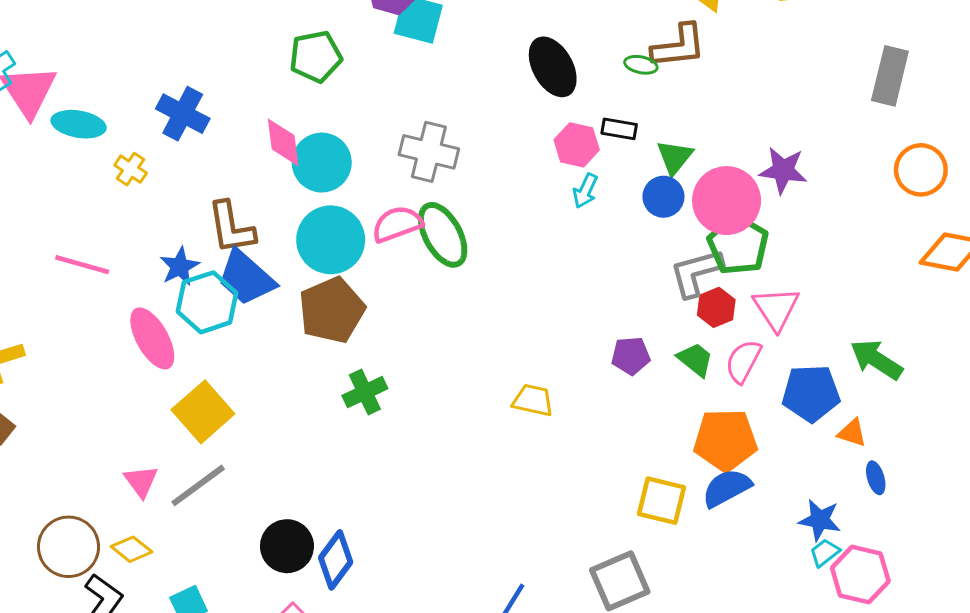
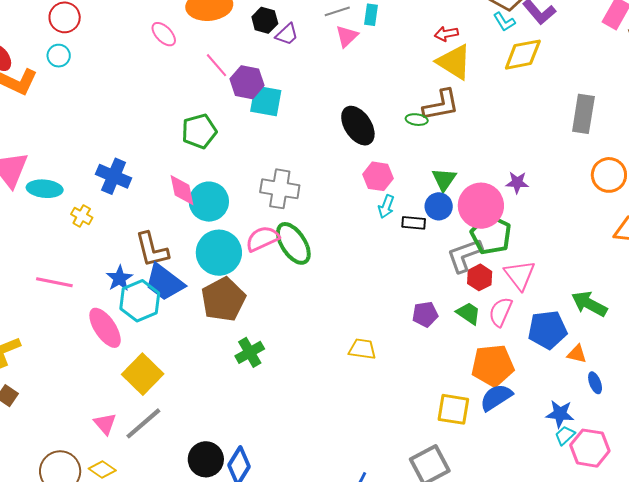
black rectangle: (619, 129) -> (414, 223), moved
purple star: (783, 170) -> (517, 183), size x0.7

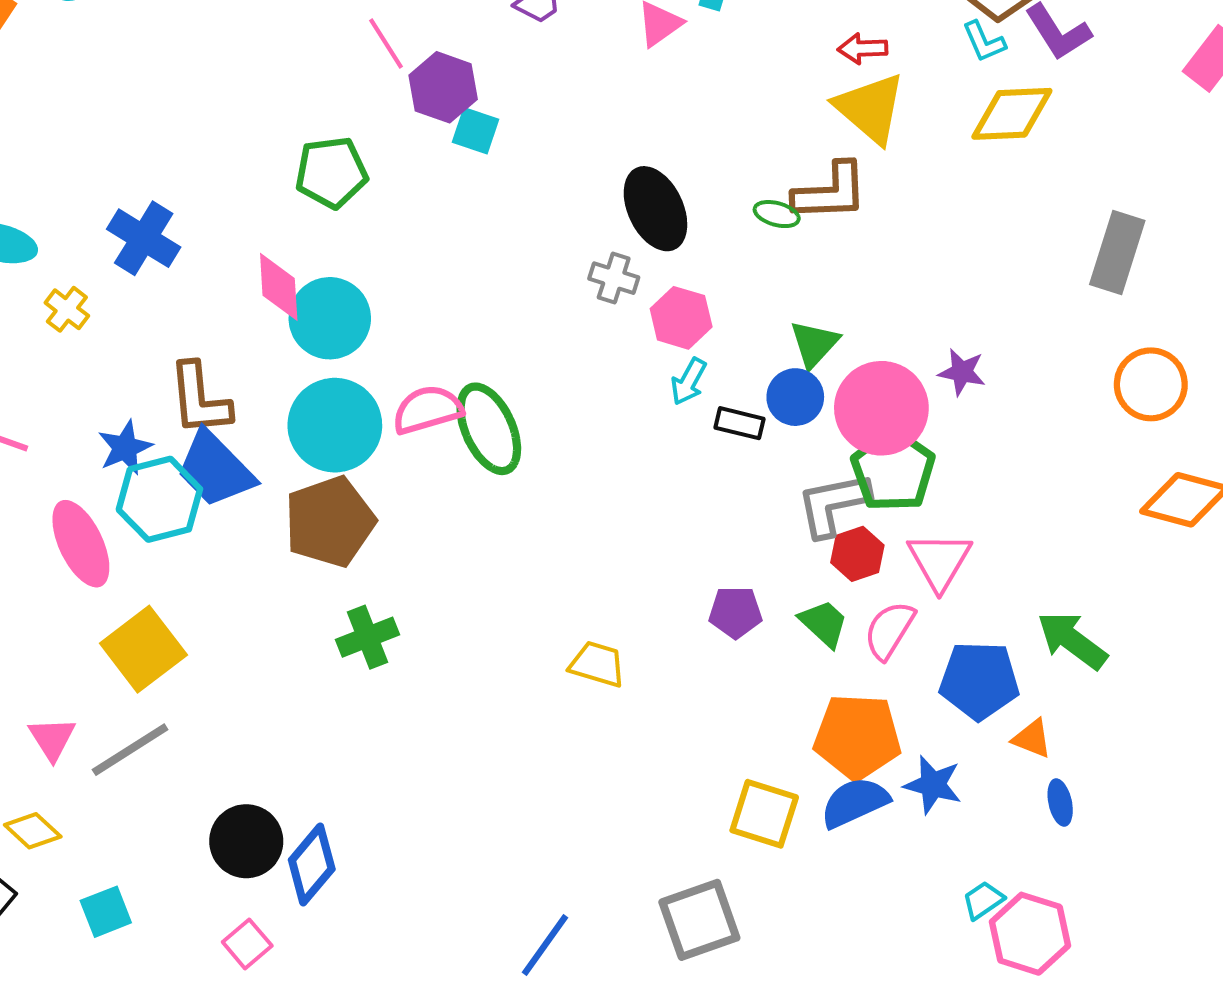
cyan square: (266, 101) -> (476, 131), size x0.7
gray cross: (280, 189) -> (614, 278), moved, size x0.6
blue star: (560, 414) -> (933, 785), moved

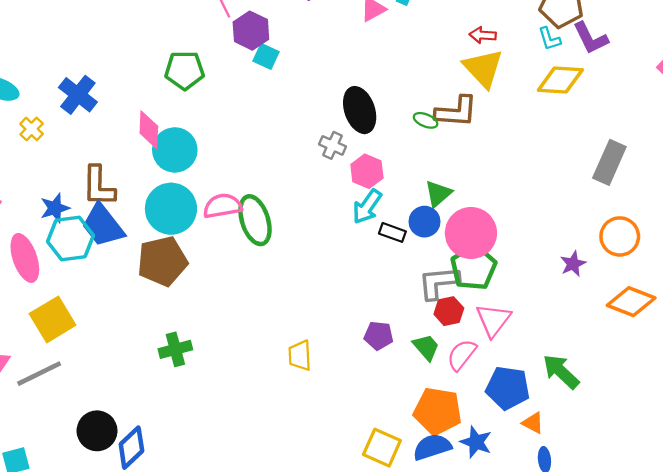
purple star: (962, 372) -> (573, 264), moved, turned 30
cyan arrow: (689, 382) -> (367, 207), size x1.4
green cross: (368, 637) -> (175, 349), moved
yellow trapezoid: (597, 664) -> (300, 356), turned -116

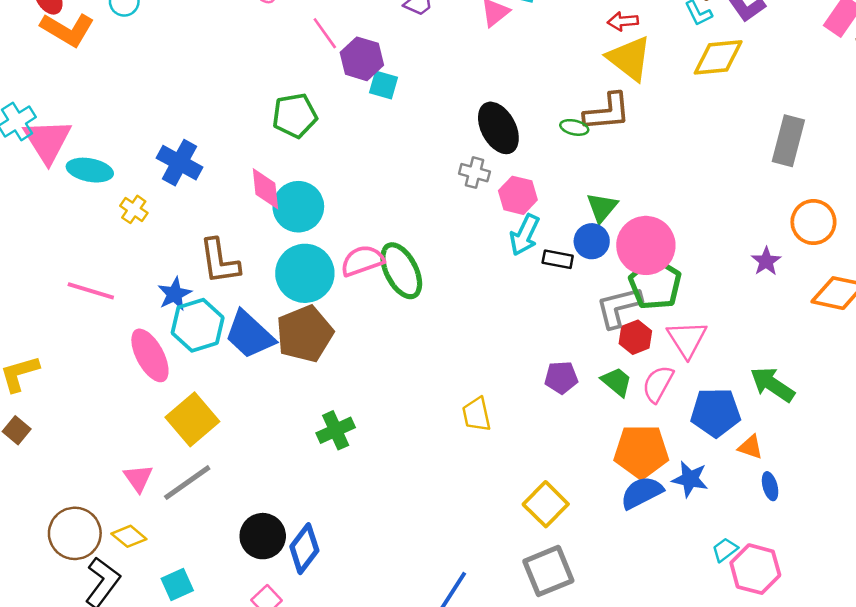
blue trapezoid: (103, 225) -> (249, 335), moved
yellow square: (382, 448) -> (546, 504), moved, turned 30

